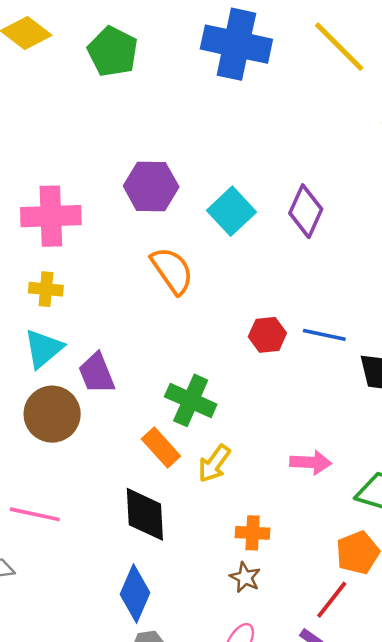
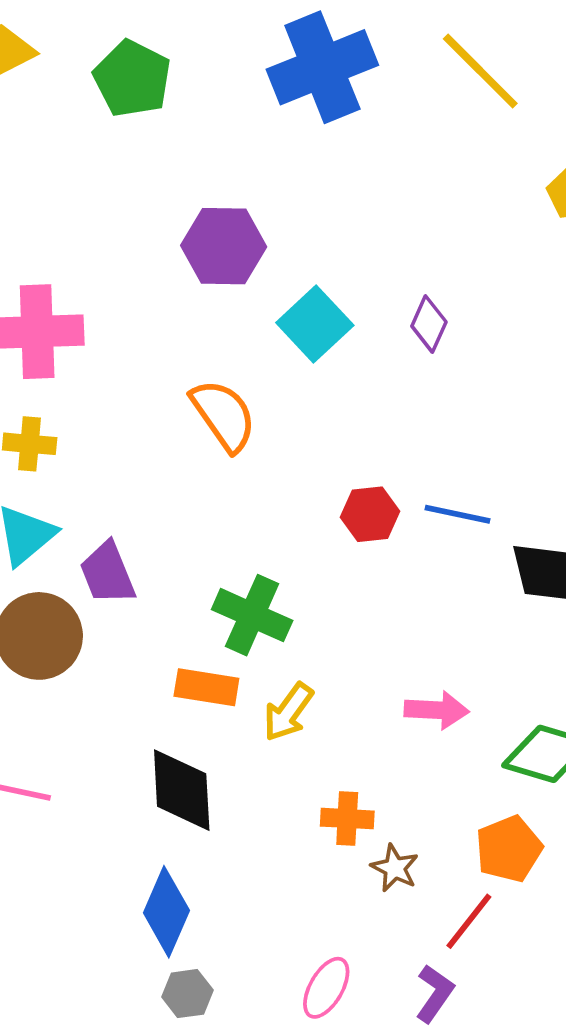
blue cross: (236, 44) -> (322, 67), turned -34
purple hexagon: (151, 186) -> (224, 246), moved
purple diamond: (306, 211) -> (429, 324), size x0.7
orange rectangle: (161, 448) -> (206, 687), turned -39
brown star: (245, 577) -> (395, 868), moved

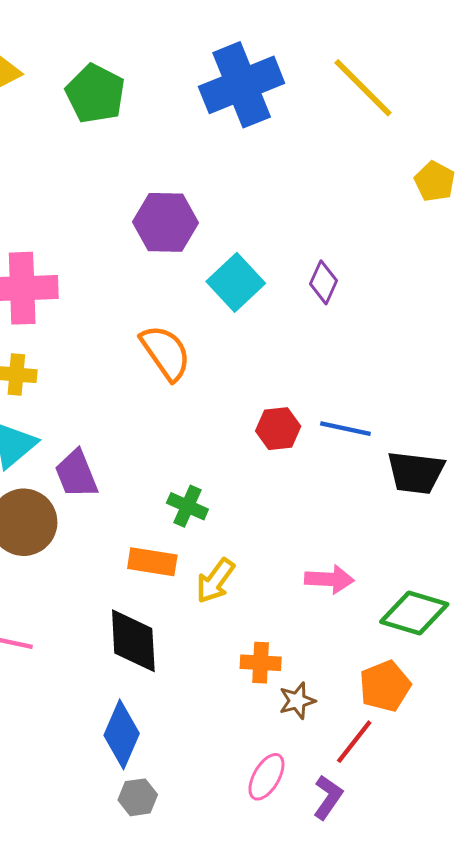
green cross: (252, 615) -> (187, 506), size x0.7
brown star: (395, 868) -> (297, 701), turned 30
pink ellipse: (326, 988) -> (266, 777), moved

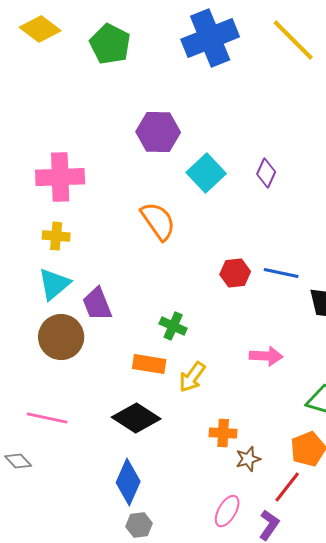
pink arrow: (329, 579) -> (266, 356), moved
black diamond: (133, 641) -> (136, 418), turned -54

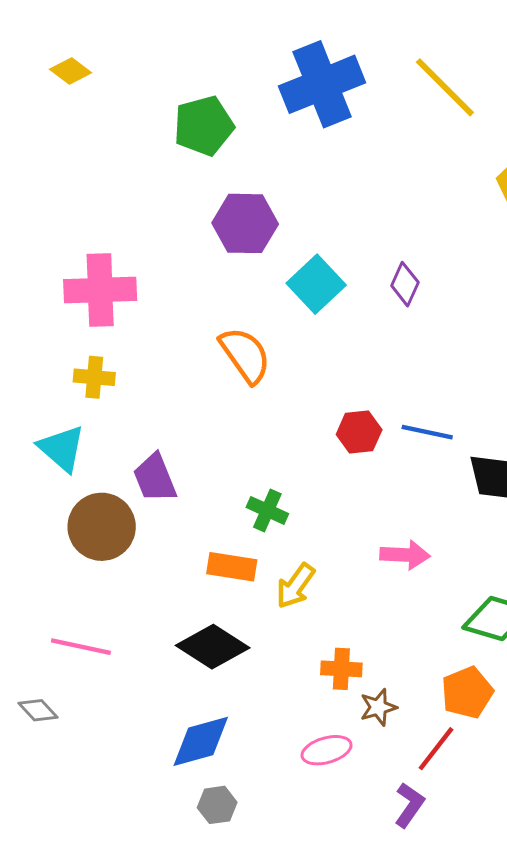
yellow diamond: (40, 29) -> (71, 71), size x0.7
green pentagon: (110, 44) -> (204, 126), moved, turned 30
cyan triangle: (54, 284) -> (62, 448), moved, turned -39
blue diamond: (128, 482) -> (201, 741), turned 51
pink ellipse: (227, 511) -> (327, 750), moved, turned 44

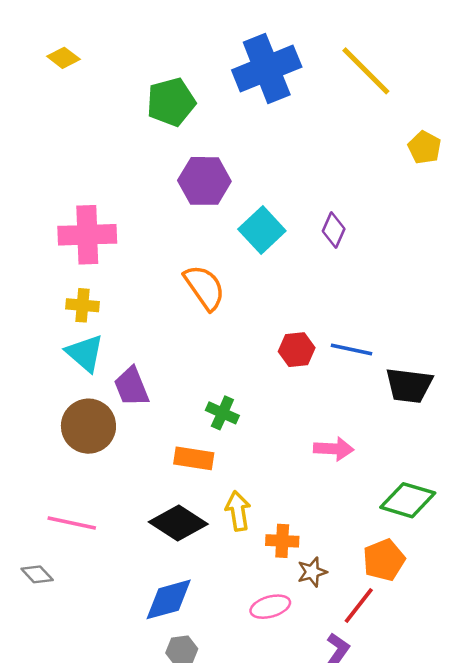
cyan triangle: (62, 448) -> (85, 353), moved
yellow arrow: (295, 586) -> (238, 511), moved, turned 135

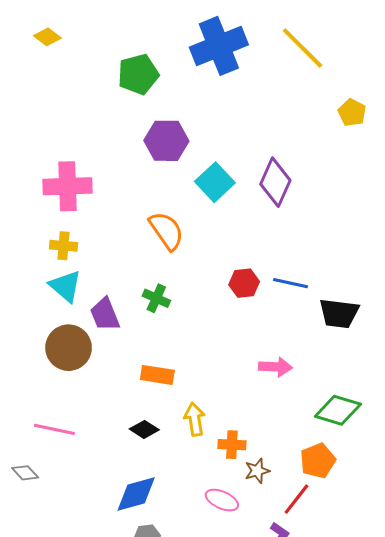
purple diamond: (334, 230) -> (275, 182), size x1.6
green cross: (222, 413) -> (156, 298), moved
black diamond: (178, 523) -> (144, 429), size x0.6
pink ellipse: (270, 607) -> (222, 500), turned 40

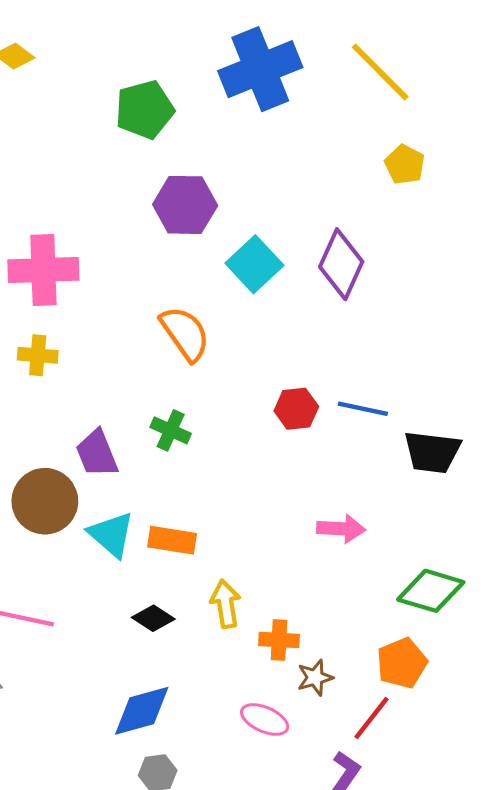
yellow pentagon: (352, 113) -> (405, 164), moved
cyan triangle: (65, 286) -> (111, 534), moved

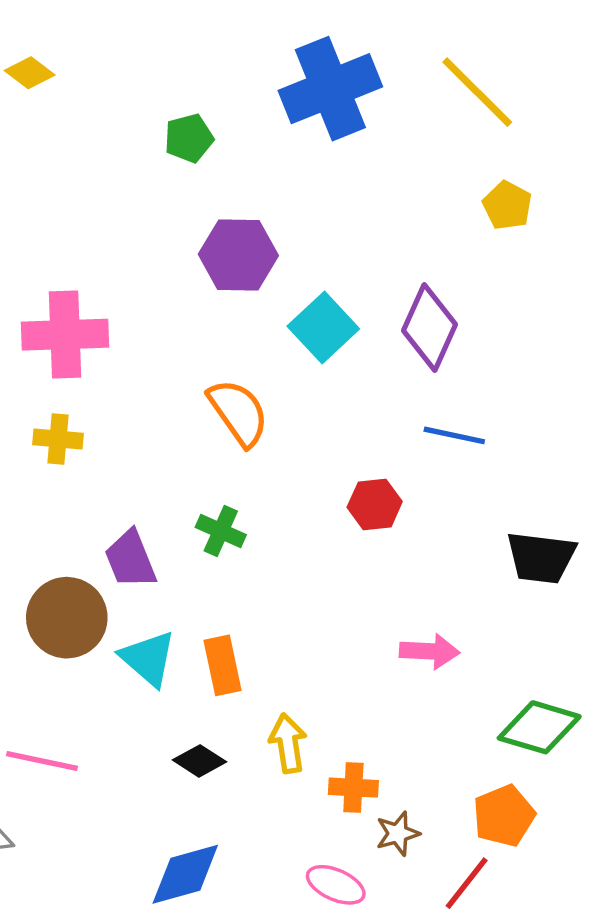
green pentagon: (145, 110) -> (189, 138), size x0.7
blue line: (363, 409) -> (454, 435), moved
orange rectangle: (172, 540) -> (222, 665), turned 69

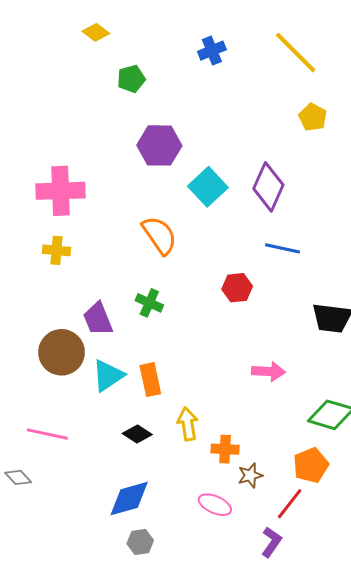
yellow diamond: (30, 73) -> (96, 32), moved
blue cross: (330, 89) -> (212, 51), size x0.5
cyan triangle: (148, 658) -> (108, 376), turned 45

